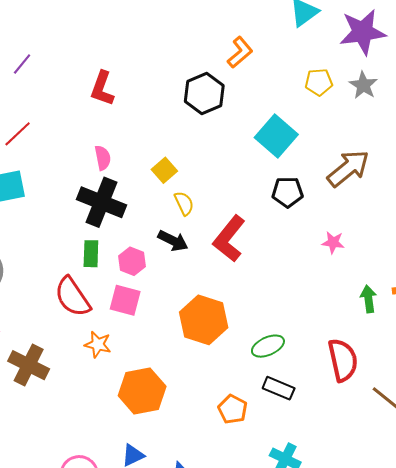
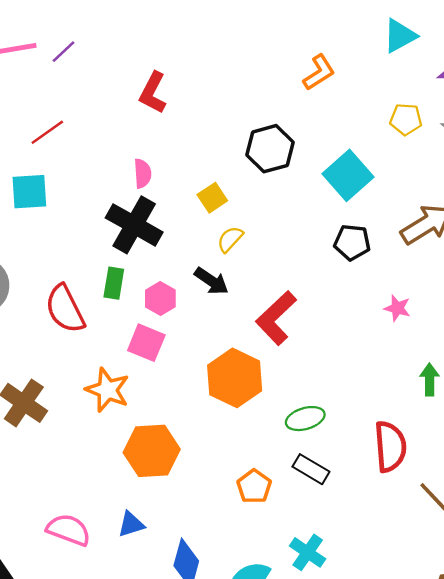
black hexagon: (204, 93) -> (270, 149), moved
yellow semicircle: (184, 203) -> (230, 239), turned -120
red L-shape: (229, 239) -> (276, 318), moved
red semicircle: (72, 297) -> (65, 309), moved
orange star: (98, 344) -> (107, 390), size x1.4

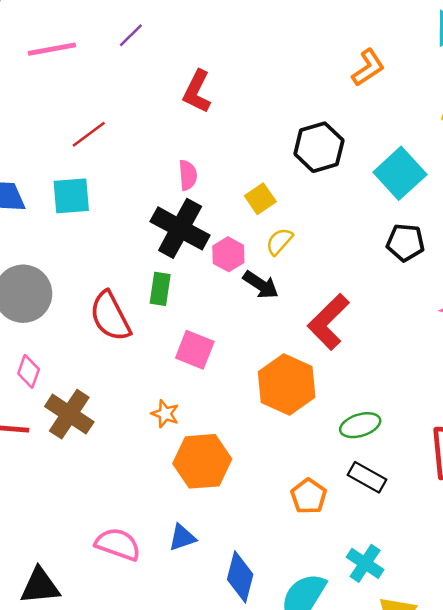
purple line: (64, 52) -> (131, 35), moved
pink hexagon: (160, 298) -> (228, 254), moved
orange star: (107, 390) -> (165, 414), moved, size x0.6

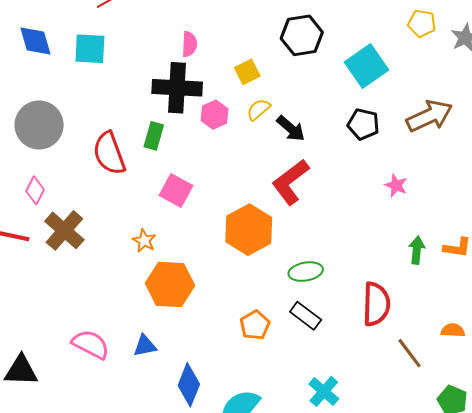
black cross: (180, 228) -> (177, 88), turned -33
black arrow: (261, 285) -> (291, 128), moved
cyan cross: (365, 563) -> (324, 391), moved

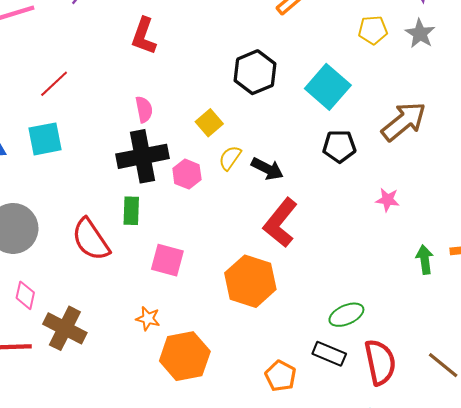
green ellipse: (306, 272) -> (346, 315), moved
red semicircle: (376, 304) -> (380, 362), moved

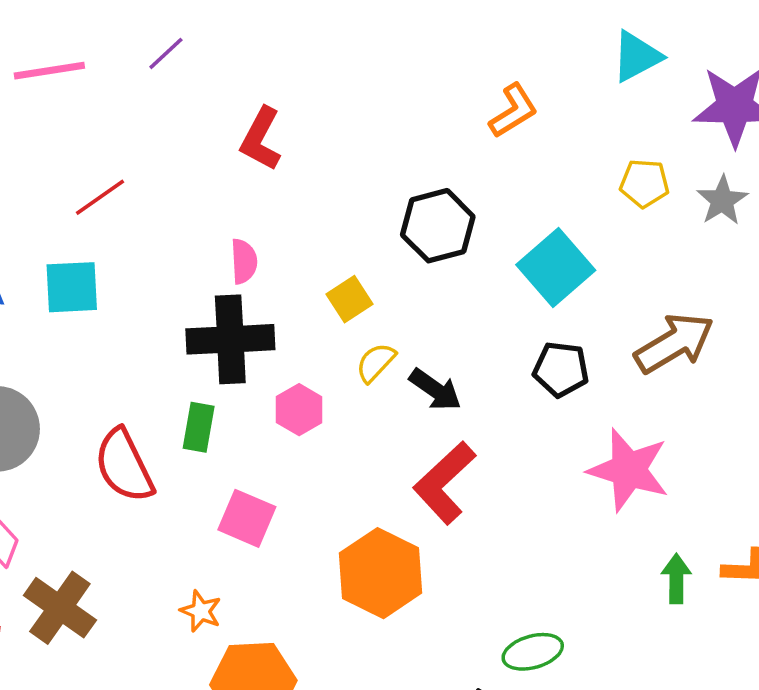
pink hexagon: (187, 174) -> (299, 410), moved
pink star: (388, 200) -> (629, 470), size x2.0

